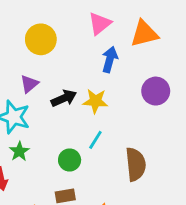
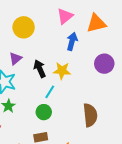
black arrow: (64, 98) -> (40, 69), turned -90
cyan line: (95, 140) -> (50, 92), moved

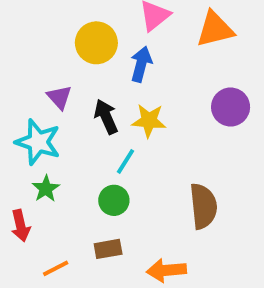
yellow circle: (24, 27) -> (96, 43), moved
blue arrow: (72, 41) -> (141, 64), moved
purple triangle: (15, 59) -> (59, 97), turned -32

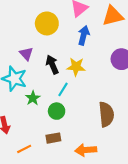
blue arrow: (141, 64) -> (84, 35), moved
green star: (46, 189) -> (33, 98), moved

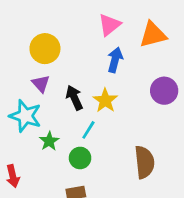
yellow circle: (47, 23) -> (45, 49), moved
yellow star: (76, 67) -> (105, 100), turned 30

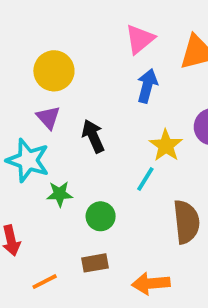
yellow star: (105, 100) -> (166, 145), moved
cyan line: (88, 130) -> (145, 179), moved
green star: (49, 141) -> (60, 194), turned 30

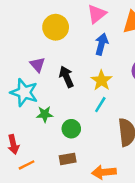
yellow circle: (54, 71) -> (56, 27), moved
yellow star: (166, 145) -> (101, 80), moved
orange line: (45, 282) -> (27, 165), moved

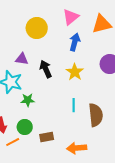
purple triangle: (37, 65) -> (22, 59), turned -40
cyan line: (100, 105) -> (74, 105), moved, turned -32
green circle: (71, 129) -> (25, 127), moved

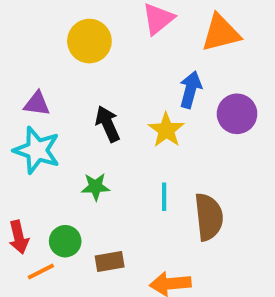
blue arrow: (75, 42) -> (191, 90), moved
purple triangle: (22, 59) -> (37, 104), moved
green star: (28, 100) -> (95, 187), moved

